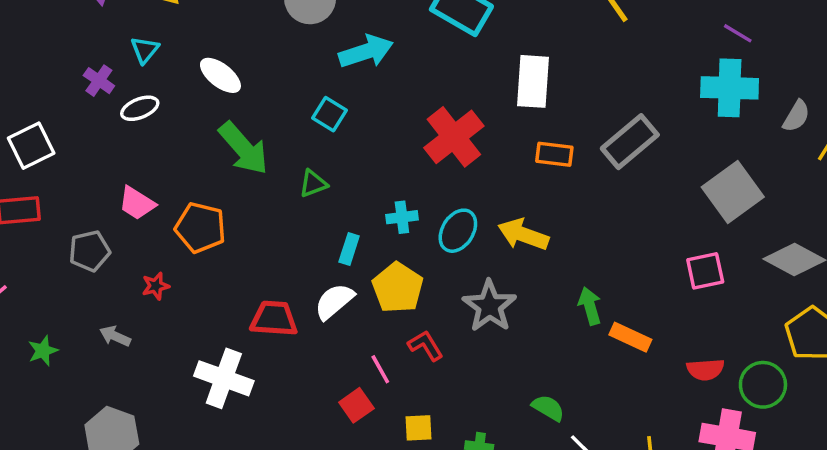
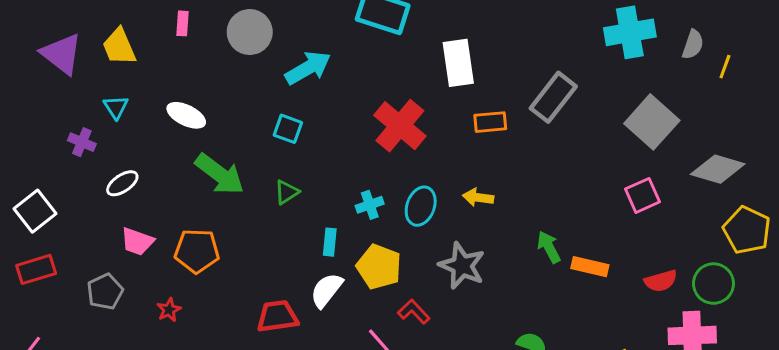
white ellipse: (140, 108) -> (122, 183), moved
yellow arrow: (523, 235) -> (478, 197), size x0.7

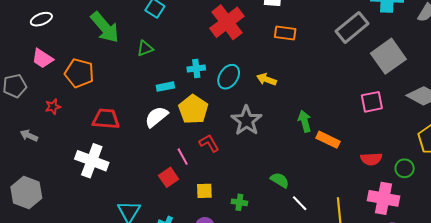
gray rectangle: (553, 97) -> (352, 27), moved
cyan rectangle: (330, 242) -> (165, 87), turned 60
green circle: (713, 284) -> (405, 168), size x0.7
red trapezoid: (277, 316) -> (106, 119), moved

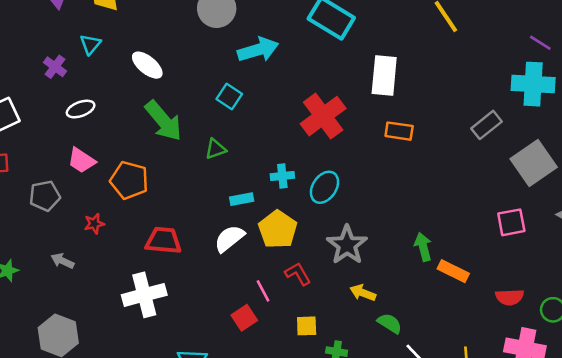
gray rectangle: (352, 27) -> (487, 125), size x0.7
yellow arrow: (267, 79) -> (363, 293), moved
white cross: (92, 161) -> (144, 295), turned -36
yellow square: (204, 191) -> (307, 326), moved

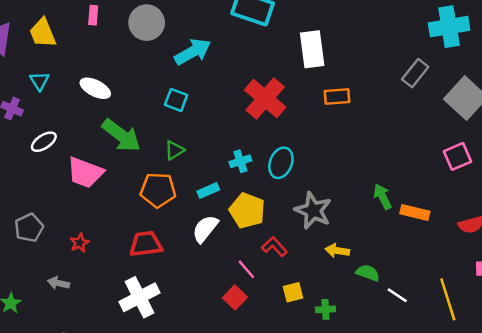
pink trapezoid: (82, 160) -> (85, 173), moved, size x1.4
orange pentagon: (129, 180) -> (158, 190), moved

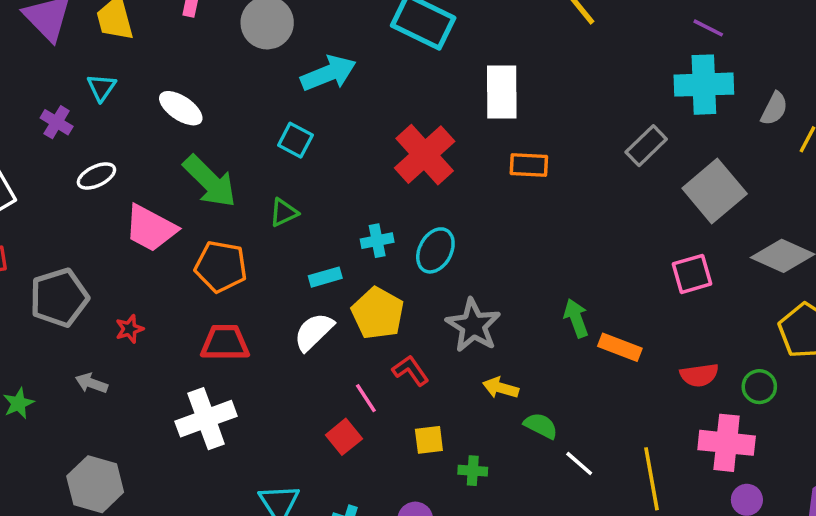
orange pentagon: (158, 190) -> (221, 267), moved
gray pentagon: (29, 228) -> (59, 298), size x1.4

